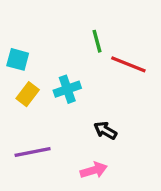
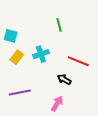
red line: (128, 64) -> (78, 61), moved
pink arrow: (94, 170) -> (57, 104), turned -42

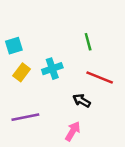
green line: (59, 25) -> (88, 42), moved
cyan square: (11, 36) -> (14, 46), turned -32

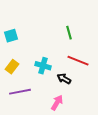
cyan cross: (52, 69) -> (43, 66), moved, turned 35
yellow rectangle: (22, 72) -> (12, 67), moved

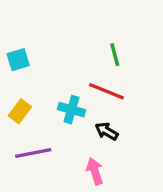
red line: (78, 61) -> (106, 91), moved
pink arrow: (57, 103) -> (95, 171), turned -49

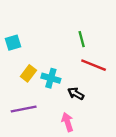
red line: (106, 91) -> (94, 65), moved
yellow rectangle: (20, 111) -> (28, 73), moved

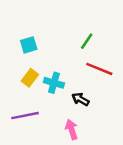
green line: (82, 39) -> (87, 41), turned 49
cyan square: (13, 43) -> (29, 45), moved

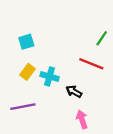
green line: (87, 41) -> (102, 38), moved
pink arrow: (72, 129) -> (82, 119), moved

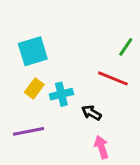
cyan square: (26, 42) -> (33, 51), size x1.5
cyan cross: (50, 76) -> (61, 94), turned -30

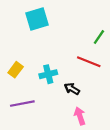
cyan square: (33, 51) -> (37, 19), moved
yellow rectangle: (34, 88) -> (16, 70), moved

